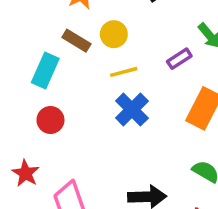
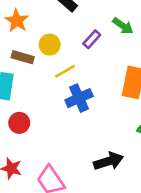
purple rectangle: (179, 59) -> (92, 39), moved
blue cross: (132, 109) -> (79, 98), turned 36

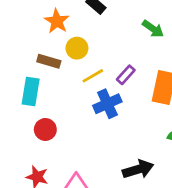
orange star: (17, 21) -> (57, 21), moved
purple rectangle: (92, 39) -> (126, 75), moved

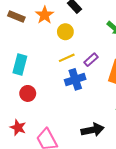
yellow circle: (77, 48) -> (65, 32), moved
brown rectangle: (49, 61) -> (16, 16), moved

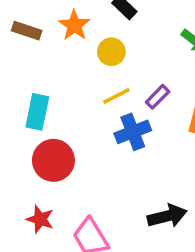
red circle: (28, 93) -> (53, 160), size x1.5

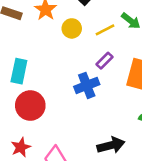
yellow line: (116, 96) -> (105, 30), moved
red star: (40, 219) -> (21, 147), turned 30

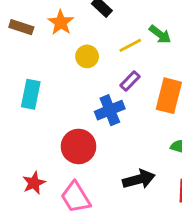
yellow circle: (72, 28) -> (87, 56), moved
red circle: (30, 106) -> (78, 146), moved

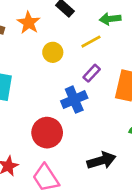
green arrow: (160, 34) -> (110, 19), moved, turned 138

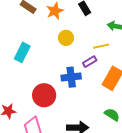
yellow line: (91, 42) -> (101, 46), moved

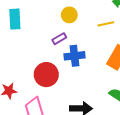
cyan rectangle: (22, 52) -> (15, 19), moved, turned -30
purple rectangle: (90, 62) -> (59, 39), moved

